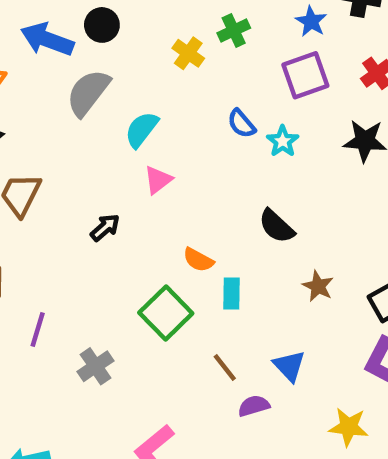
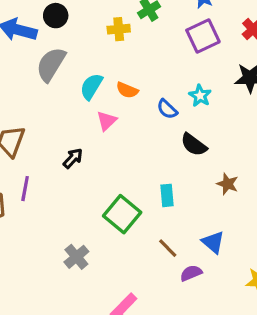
yellow cross: (188, 53) -> (119, 29), turned -35
blue semicircle: (241, 124) -> (167, 109), moved
cyan star: (283, 141) -> (200, 96), moved
orange semicircle: (198, 260) -> (127, 90), moved
purple line: (38, 330) -> (25, 189), moved

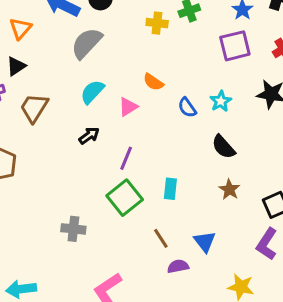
cyan semicircle: (91, 86) -> (92, 92), moved
black semicircle: (194, 145) -> (224, 147), moved
purple line: (25, 189) -> (126, 158), moved
gray cross: (76, 257) -> (73, 229), turned 35

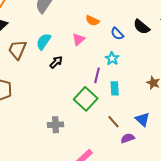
cyan semicircle: (92, 92) -> (44, 41), moved
cyan star: (221, 101) -> (112, 58), moved
black semicircle: (224, 147) -> (142, 27), moved
purple line: (126, 158) -> (97, 75), moved

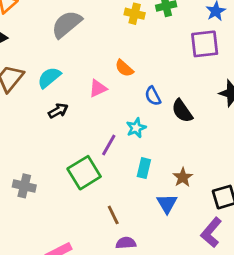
black semicircle: (142, 27) -> (182, 111), moved
cyan rectangle: (115, 88) -> (144, 168), moved
blue triangle: (142, 119) -> (167, 204), moved
gray cross: (55, 125) -> (24, 186), moved

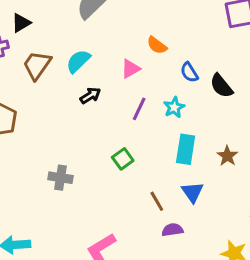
purple line: (109, 145) -> (139, 109), moved
cyan rectangle: (144, 168) -> (186, 149), size x1.4
green square: (84, 173) -> (123, 159), size x0.6
blue triangle: (167, 204) -> (192, 192), moved

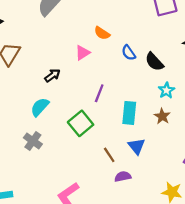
cyan semicircle: (78, 61) -> (40, 107), moved
cyan star: (174, 107) -> (166, 90), moved
purple line: (139, 109) -> (99, 93), moved
green square: (123, 159) -> (81, 123), size x1.5
gray cross: (60, 178) -> (33, 141), turned 30

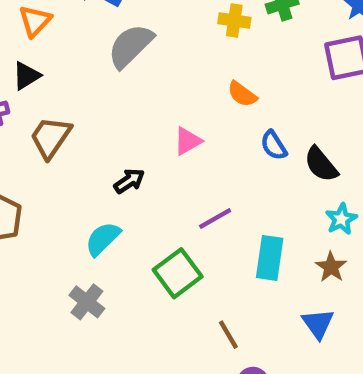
orange semicircle: (102, 33) -> (242, 94), moved
purple line: (99, 93) -> (215, 218), turned 36
blue triangle: (137, 146) -> (318, 324), moved

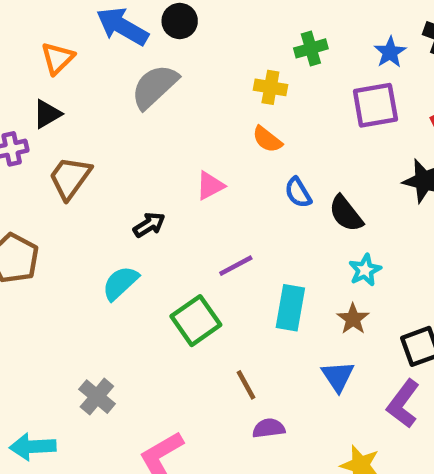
yellow cross: (234, 20) -> (270, 87), moved
gray cross: (87, 302) -> (97, 397), moved

